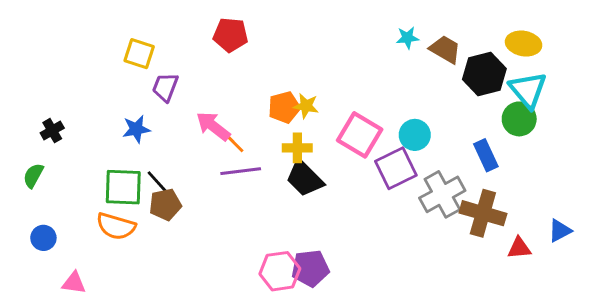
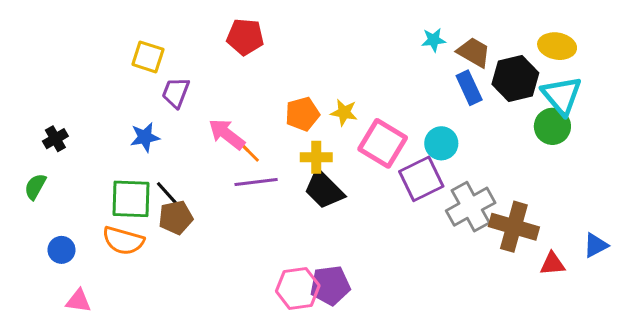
yellow star: (306, 106) -> (344, 112), moved
blue rectangle: (486, 155) -> (469, 88), moved
blue circle: (43, 238) -> (61, 250), moved

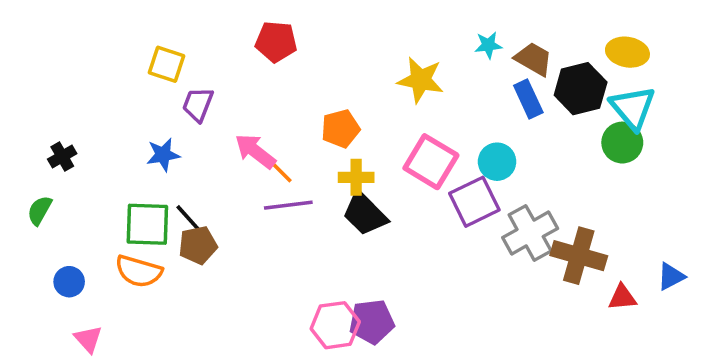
yellow star: (344, 112) -> (420, 80), moved, size x1.5
pink triangle: (78, 301) -> (88, 339), turned 40

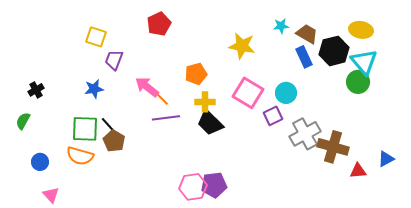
red pentagon: (276, 42) -> (159, 24), turned -30
purple square: (474, 202) -> (273, 116), size x0.7
brown pentagon: (198, 245) -> (114, 141), turned -30

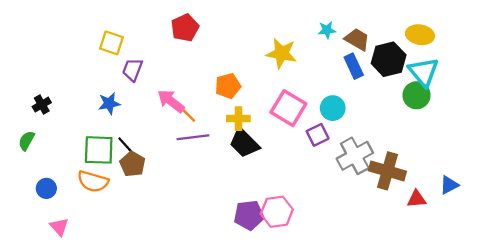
pink hexagon: (193, 187) -> (277, 212), moved

